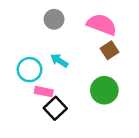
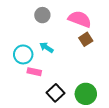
green circle: (104, 90) -> (86, 94), moved
black square: (55, 108) -> (56, 93), moved

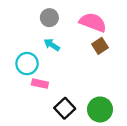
cyan arrow: (46, 47) -> (52, 45), moved

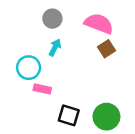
cyan arrow: (52, 45) -> (55, 47), turned 84
black square: (65, 108) -> (69, 115), turned -30

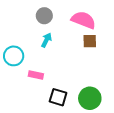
brown square: (106, 49) -> (90, 41), turned 32
cyan circle: (29, 68) -> (14, 56), moved

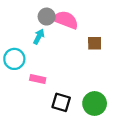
pink semicircle: (83, 20) -> (66, 20), moved
cyan arrow: (46, 40) -> (39, 37), moved

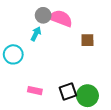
pink rectangle: (38, 79) -> (35, 91), moved
black square: (61, 102) -> (68, 92), moved, turned -36

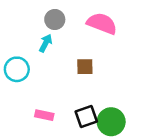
pink semicircle: (61, 18) -> (102, 23), moved
brown square: (87, 40) -> (85, 67), moved

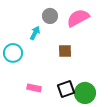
gray circle: (55, 20) -> (50, 16), moved
pink semicircle: (102, 23) -> (78, 18), turned -50

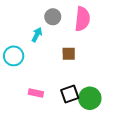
pink semicircle: (78, 18) -> (82, 19), turned 125

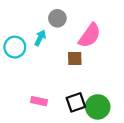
pink semicircle: (82, 19) -> (90, 36), moved, turned 30
cyan circle: (14, 56) -> (15, 47), moved

